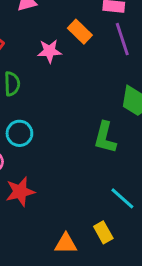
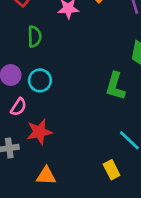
orange triangle: (66, 244) -> (46, 176), moved

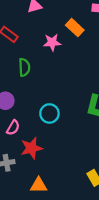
cyan circle: (40, 80) -> (49, 113), moved

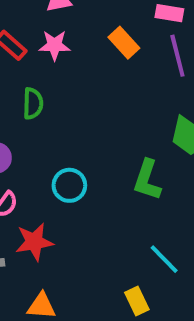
pink star: (52, 42) -> (55, 45), moved

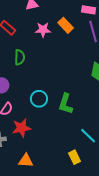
pink star: (55, 45) -> (43, 30), moved
green L-shape: (147, 180) -> (66, 104), moved

